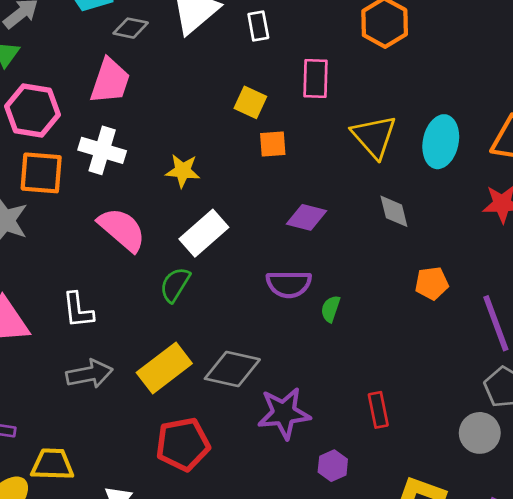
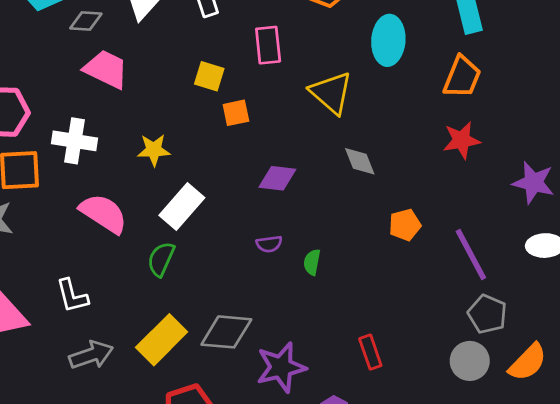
pink trapezoid: (110, 81) -> (106, 69), moved, turned -75
cyan ellipse: (441, 142) -> (388, 40), moved
purple semicircle: (289, 284) -> (269, 244), size x0.6

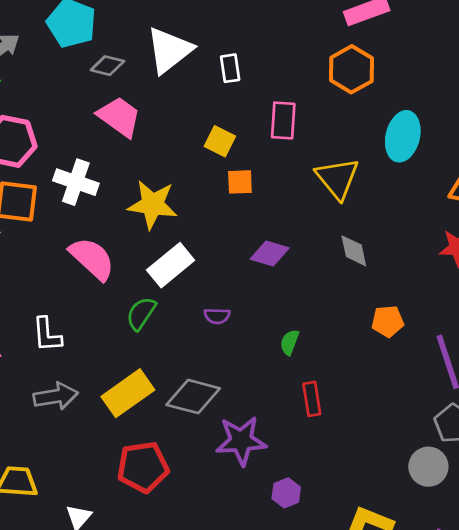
yellow star: (154, 150) -> (152, 204), size x1.5
purple semicircle: (269, 244) -> (217, 316), moved
red rectangle: (370, 352) -> (312, 399), moved

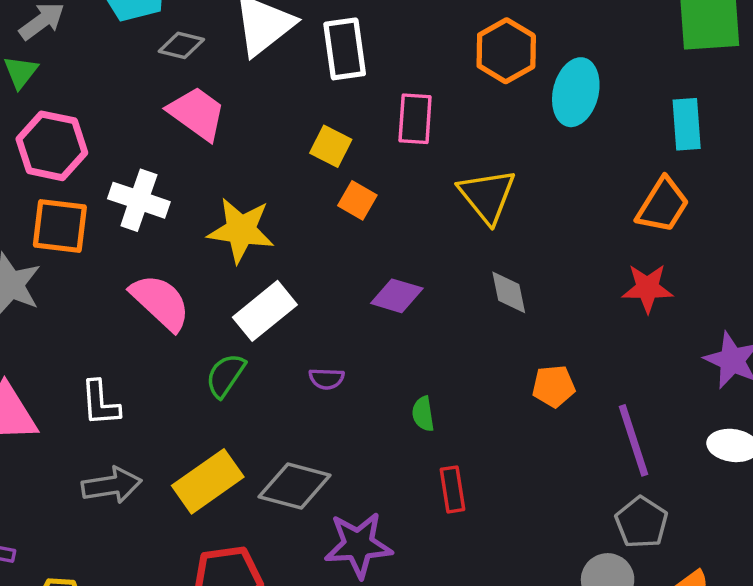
white rectangle: (230, 68) -> (345, 49), size x1.6
cyan ellipse: (403, 136) -> (576, 92), moved
orange square: (240, 182) -> (357, 200), turned 32
green semicircle: (290, 342) -> (423, 414), turned -30

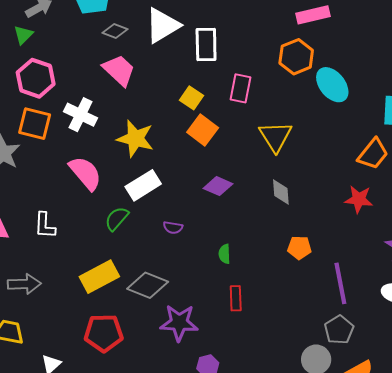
cyan ellipse: (576, 92) -> (332, 85), turned -60
orange square: (357, 200) -> (203, 130), size x1.4
gray arrow: (112, 485) -> (24, 284), moved

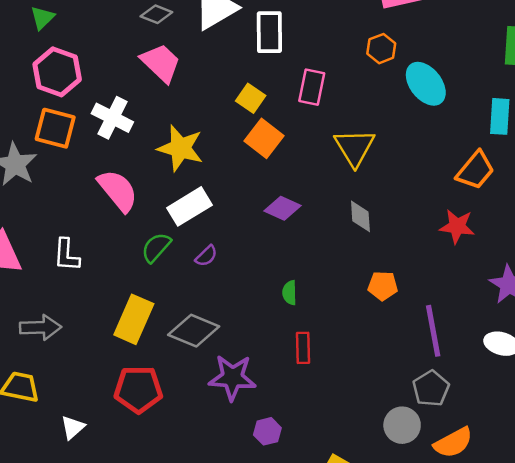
orange hexagon: (296, 57) -> (381, 49), size x0.7
purple semicircle: (173, 228) -> (206, 256), moved, turned -54
yellow rectangle: (99, 277) -> (134, 319), turned -39

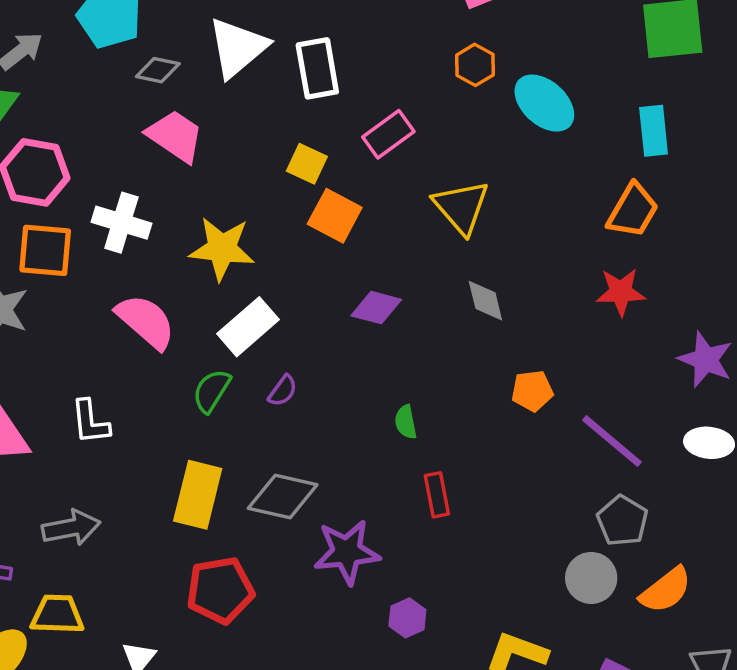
pink rectangle: (312, 87) -> (388, 134), turned 52
purple line: (433, 331) -> (612, 441), turned -30

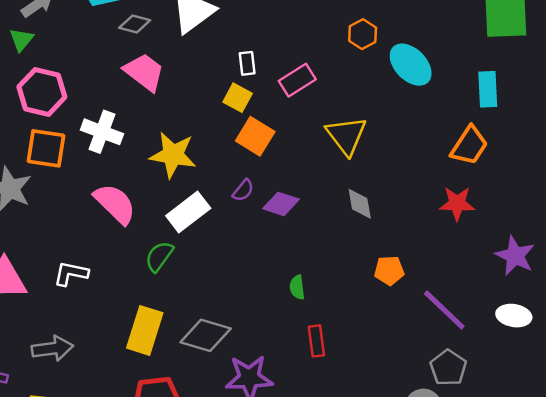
white rectangle: (317, 68) -> (247, 63), moved, size x0.6
purple semicircle: (283, 391) -> (243, 190), moved
white L-shape: (90, 422) -> (71, 273), turned 104

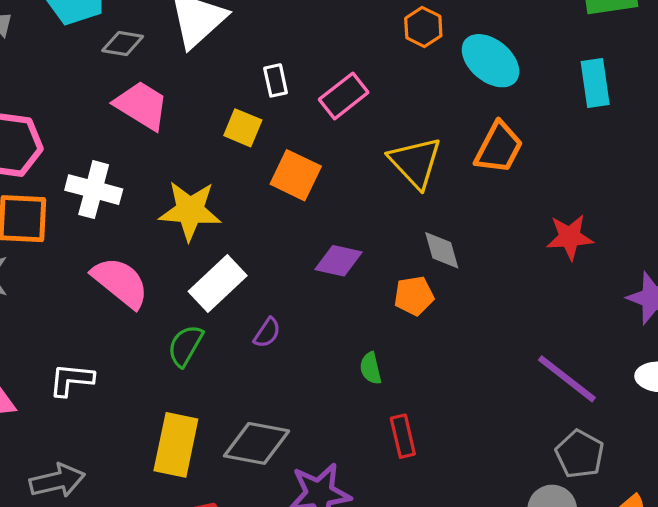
yellow square: (238, 98) -> (243, 128), moved
orange trapezoid: (469, 146) -> (499, 148), moved
purple semicircle: (243, 190) -> (267, 333), moved
orange pentagon: (389, 270) -> (414, 296), moved

